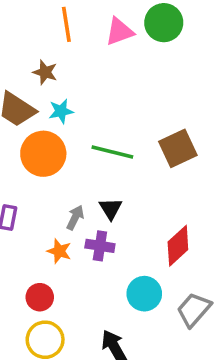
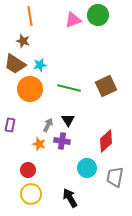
orange line: (66, 24) -> (30, 16), moved
brown star: (45, 72) -> (23, 41), moved
gray trapezoid: (194, 310) -> (115, 177), turned -30

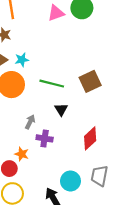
black triangle: (68, 120) -> (61, 109), moved
orange star: (39, 144) -> (22, 154), moved
cyan circle: (87, 168) -> (70, 181), moved

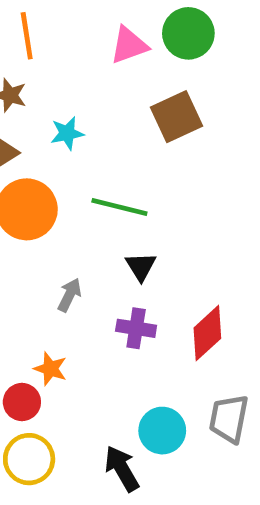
cyan star: (22, 60) -> (67, 133), moved
brown square: (90, 81) -> (176, 117), moved
purple cross: (45, 138) -> (136, 328), moved

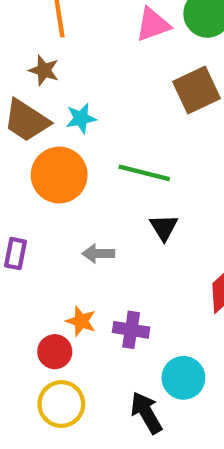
cyan star: (67, 133) -> (81, 118), moved
gray arrow: (69, 295) -> (98, 254), turned -116
purple cross: (136, 328) -> (131, 330), moved

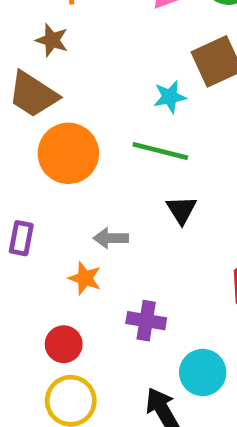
cyan star: (81, 118) -> (170, 97), moved
orange star: (81, 321) -> (85, 278), moved

